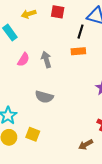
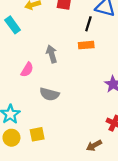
pink semicircle: (23, 60) -> (27, 70), moved
yellow square: (33, 134) -> (37, 134), turned -32

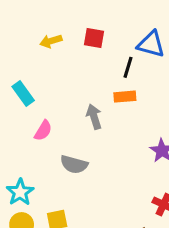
cyan rectangle: (13, 25) -> (23, 94), moved
gray arrow: (52, 54) -> (94, 117), moved

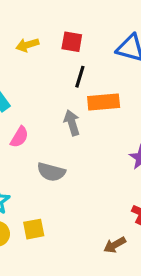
black line: (128, 67) -> (80, 77), moved
orange rectangle: (125, 97) -> (104, 102), size x1.4

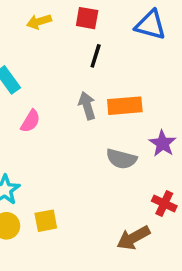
orange rectangle: (104, 102) -> (125, 106), moved
gray semicircle: (51, 172) -> (121, 159), moved
brown arrow: (115, 245) -> (133, 238), size x1.4

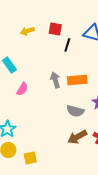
black line: (96, 56) -> (67, 45), moved
yellow square: (46, 221) -> (30, 158), moved
brown arrow: (133, 238) -> (77, 137), moved

